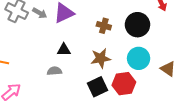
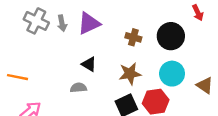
gray arrow: (40, 13) -> (62, 23), turned 48
black triangle: (64, 50) -> (89, 64), turned 32

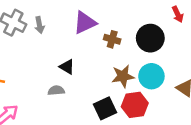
purple triangle: (89, 23) -> (85, 23), moved
brown star: (130, 74) -> (123, 76), moved

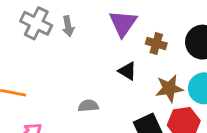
purple triangle: (85, 23) -> (123, 23), turned -30
black triangle: (67, 67) -> (127, 71), moved

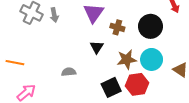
black triangle: (127, 71) -> (97, 47), turned 32

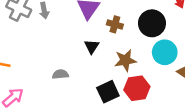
cyan circle: (152, 59) -> (165, 52), moved

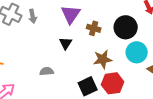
black triangle: (92, 46) -> (66, 43), moved

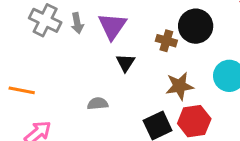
purple triangle: (71, 14) -> (112, 26), moved
black circle: (126, 27) -> (196, 26), moved

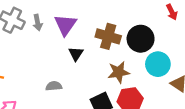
black circle: (196, 26) -> (141, 39), moved
brown cross: (166, 41) -> (108, 36), size x1.5

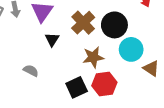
brown cross: (108, 36) -> (83, 23), turned 30
gray semicircle: (54, 86) -> (31, 71), turned 32

